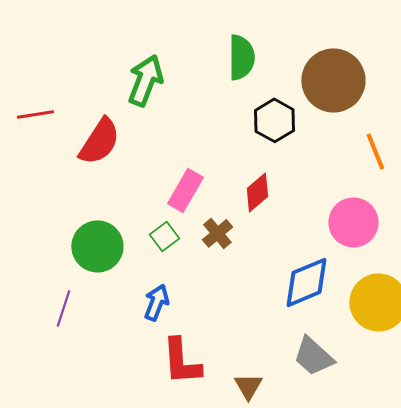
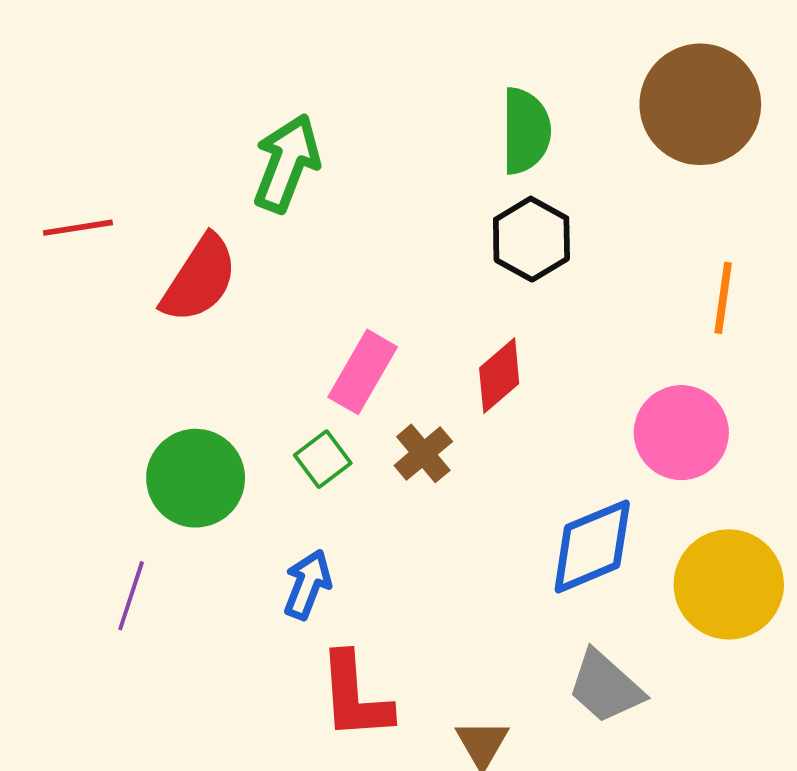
green semicircle: (241, 57) -> (526, 131), moved
brown circle: (333, 80) -> (700, 104), moved
orange line: (375, 151) -> (723, 298), turned 30

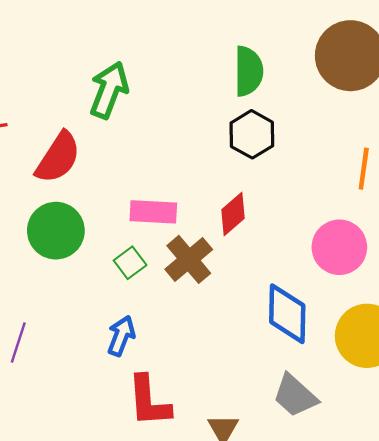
pink rectangle: (363, 372) -> (153, 212), turned 63
brown cross: (423, 453) -> (189, 259), size x1.4
green circle: (196, 478) -> (56, 231), moved
blue diamond: (592, 546) -> (287, 314), turned -66

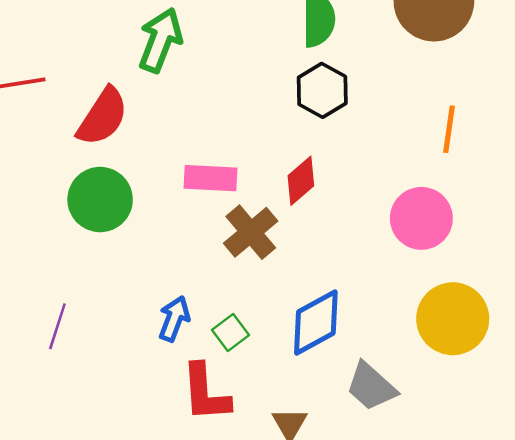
green square: (130, 263) -> (231, 333), moved
blue diamond: (287, 314) -> (316, 323), moved, turned 60

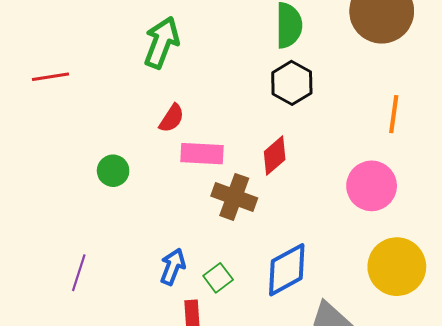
red semicircle: (103, 117) -> (172, 118), moved, size x0.6
green circle: (100, 200) -> (113, 171), size x0.6
brown cross: (251, 232) -> (234, 197), turned -30

